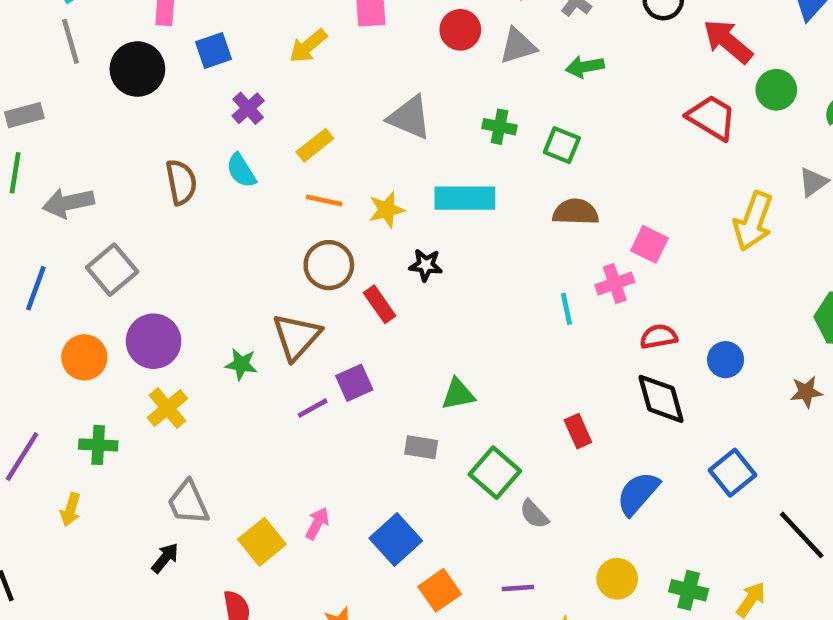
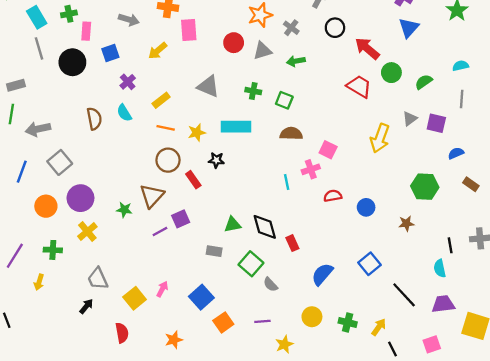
black diamond: (661, 399) -> (265, 227), moved

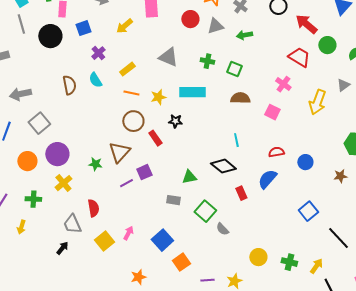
pink cross: (311, 169) -> (283, 84), moved, turned -35
black diamond: (265, 227) -> (223, 166), moved, turned -35
blue semicircle: (322, 274) -> (267, 179), moved
purple line: (262, 321) -> (207, 280), moved
red semicircle: (122, 333) -> (93, 208), moved

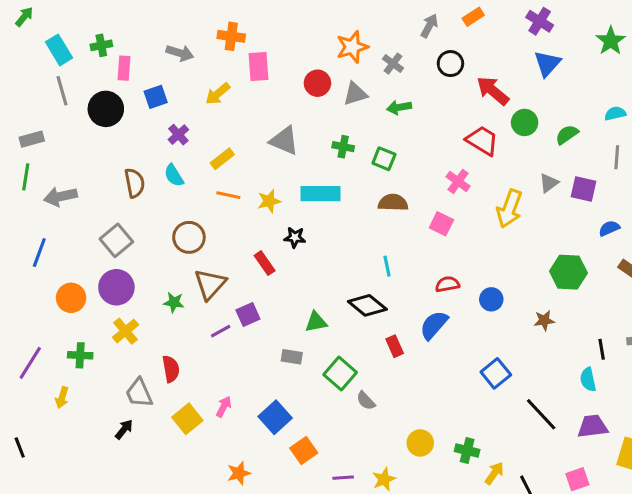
brown circle: (133, 121) -> (189, 237), moved
gray square: (39, 123) -> (116, 240), moved
yellow arrow: (316, 266) -> (494, 473), moved

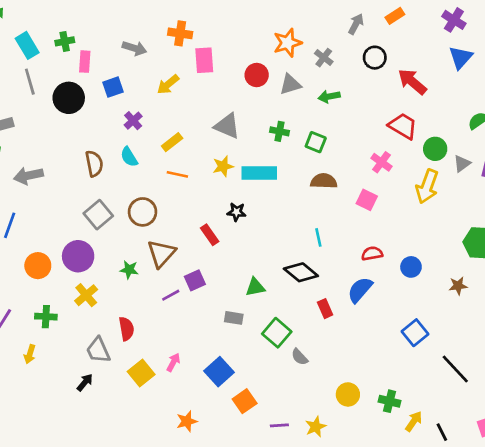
green circle: (525, 122) -> (435, 149), moved
yellow star: (269, 201) -> (223, 166), moved
gray square: (116, 240) -> (98, 215), moved

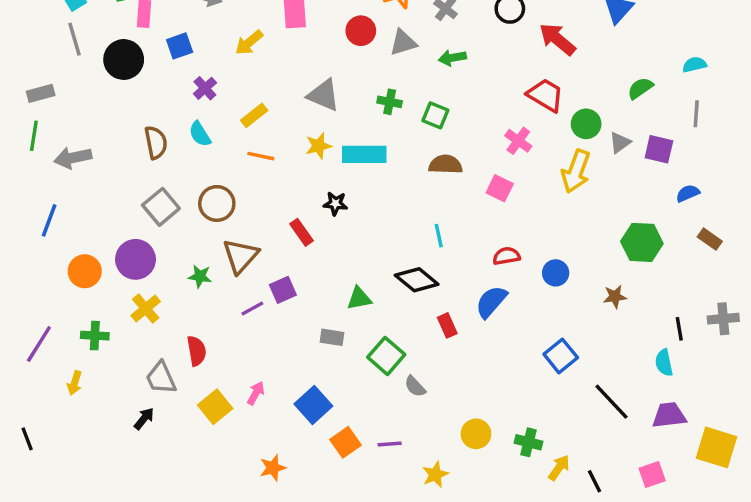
purple line: (279, 425) -> (390, 444), moved

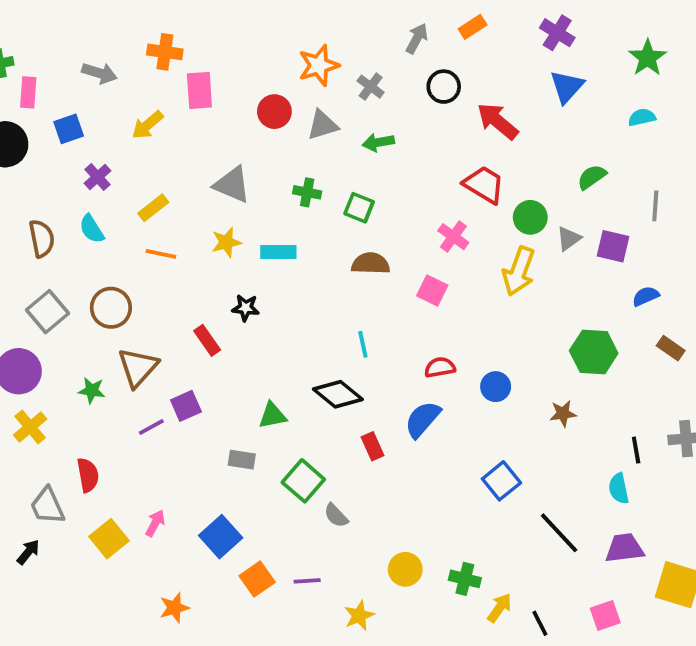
cyan semicircle: (694, 65) -> (642, 117), moved
cyan rectangle: (364, 154) -> (278, 252), size x0.7

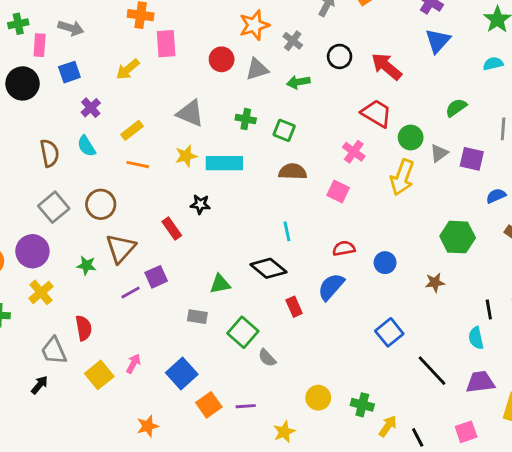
gray arrow: (99, 73) -> (71, 28), moved
black circle: (444, 87) -> (340, 56), moved
cyan rectangle: (278, 252) -> (224, 163), size x1.4

